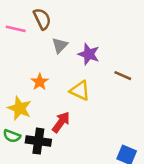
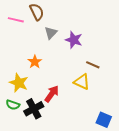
brown line: (123, 76) -> (93, 65), moved
yellow triangle: (80, 91) -> (82, 82), moved
black cross: (38, 141) -> (34, 109), turned -36

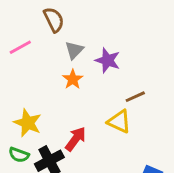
pink line: (16, 20) -> (20, 47), moved, turned -42
orange star: (35, 62) -> (73, 79), moved
brown line: (93, 65) -> (135, 97), turned -48

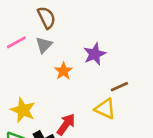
gray triangle: (74, 50) -> (44, 45), moved
purple star: (108, 60) -> (95, 54), turned 30

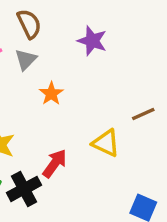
purple star: (95, 54) -> (92, 41), moved, turned -30
brown line: (119, 87) -> (143, 114), moved

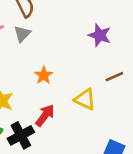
purple star: (92, 41) -> (100, 35), moved
orange star: (51, 94) -> (44, 75), moved

